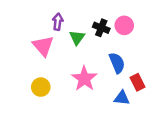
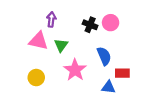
green triangle: (77, 37) -> (61, 45), moved
pink triangle: (43, 46) -> (38, 41), turned -36
red rectangle: (138, 82) -> (122, 73), turned -64

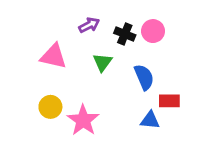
purple arrow: (51, 19) -> (89, 25), moved, turned 56
green triangle: (61, 45) -> (102, 62), moved
pink star: (75, 70) -> (83, 120), moved

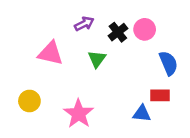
black cross: (125, 34) -> (118, 32), turned 30
blue semicircle: (144, 77) -> (168, 63), moved
yellow circle: (50, 107) -> (29, 101), moved

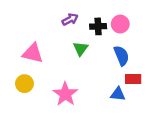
black cross: (118, 32) -> (98, 26), turned 35
pink triangle: (51, 53) -> (33, 53), moved
blue semicircle: (168, 63) -> (121, 56), moved

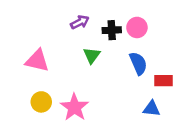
red rectangle: (133, 79) -> (164, 81), moved
yellow circle: (24, 84) -> (41, 102), moved
blue triangle: (118, 94) -> (152, 109), moved

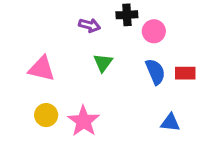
purple arrow: (80, 22) -> (90, 25), turned 42
black cross: (112, 30) -> (127, 15), moved
red rectangle: (164, 81) -> (185, 73), moved

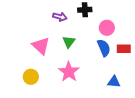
pink circle: (154, 31) -> (107, 28), moved
pink triangle: (42, 69) -> (41, 46), moved, turned 30
pink star: (84, 121) -> (69, 72), moved

